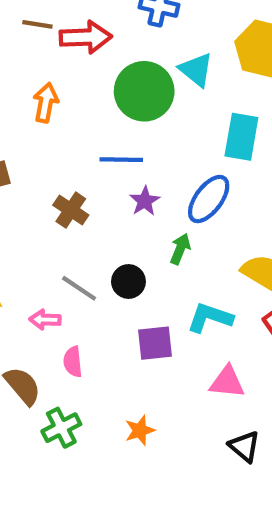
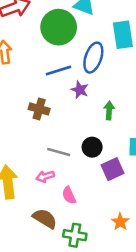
blue ellipse: (209, 199) -> (93, 58), moved
black circle: (128, 281) -> (92, 147), moved
green cross: (61, 428) -> (75, 235), turned -35

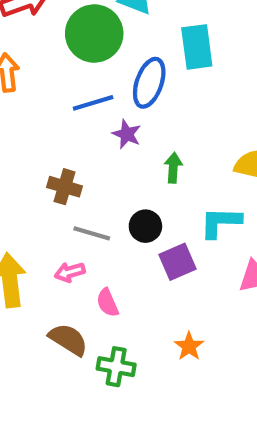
brown cross: (39, 109) -> (64, 187), moved

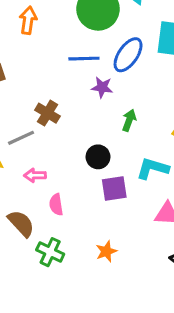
purple star: (127, 134) -> (102, 87), turned -30
gray line: (92, 233) -> (21, 138), moved, turned -56

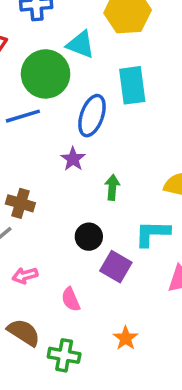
blue line: (84, 59) -> (23, 116), moved
purple star: (102, 87) -> (73, 159), turned -30
purple square: (114, 188) -> (116, 267), turned -36
pink semicircle: (56, 205) -> (71, 299), moved

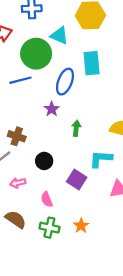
black circle: (89, 237) -> (44, 161), moved
green cross: (64, 355) -> (49, 228), moved

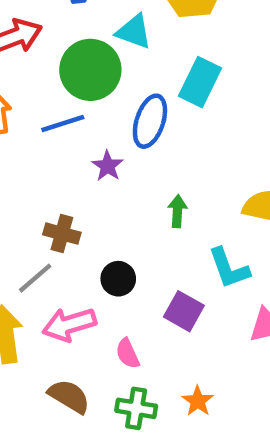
cyan rectangle: (92, 63) -> (200, 82), turned 35
purple star: (52, 109) -> (108, 166), moved
cyan L-shape: (101, 159) -> (229, 268), turned -110
pink arrow: (18, 183) -> (69, 324), size x1.6

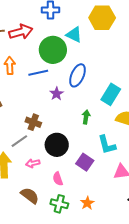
cyan rectangle: (200, 82) -> (111, 94), moved
black circle: (118, 279) -> (57, 145), size x1.5
pink arrow: (69, 324) -> (33, 163), size x0.6

